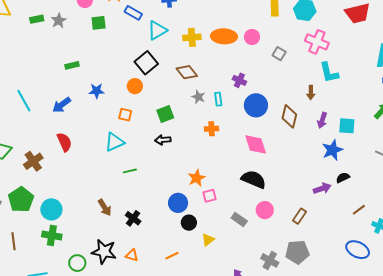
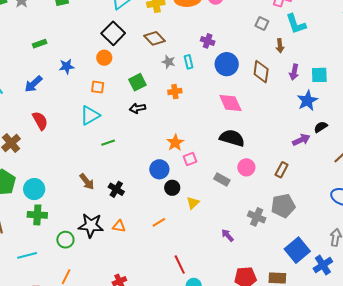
gray square: (279, 54) -> (262, 24), moved
orange cross: (211, 129) -> (175, 92), moved

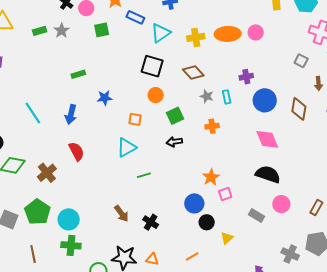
black square: (113, 33) -> (152, 66), turned -30
purple cross: (208, 41) -> (246, 77), turned -32
orange circle: (104, 58) -> (156, 95), moved
blue arrow: (33, 84) -> (71, 114), turned -36

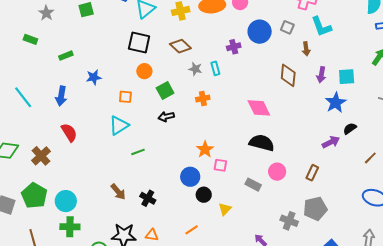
green rectangle: (40, 31) -> (30, 39), moved, turned 40
blue circle: (265, 100) -> (260, 32), moved
pink square: (225, 194) -> (220, 165), turned 32

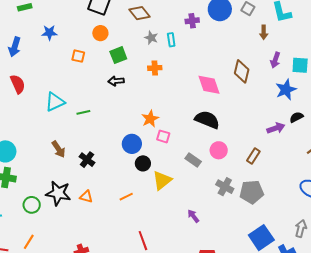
brown diamond: (288, 75) -> (242, 71), moved
cyan triangle: (119, 125) -> (55, 102), moved
yellow triangle: (225, 209) -> (162, 180), size x1.5
gray cross: (289, 221) -> (225, 187), moved

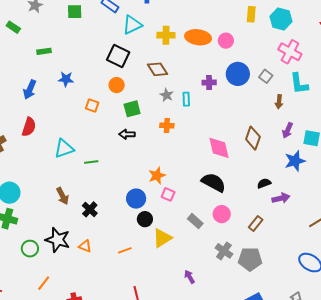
red semicircle: (18, 84) -> (29, 127), turned 36
black semicircle: (296, 117) -> (264, 183), moved
orange line: (29, 242) -> (44, 283), moved

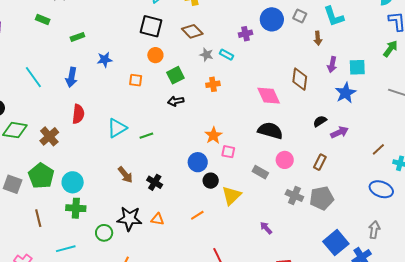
cyan rectangle: (186, 99) -> (227, 55), turned -48

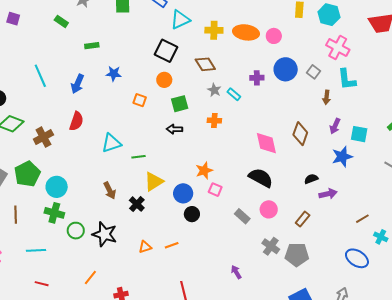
yellow triangle: (231, 196) -> (154, 181), moved
orange triangle: (157, 219) -> (145, 247), moved, turned -40
green circle: (104, 233) -> (76, 231), moved

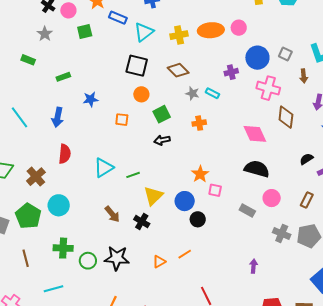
pink cross: (338, 47) -> (268, 88), moved
cyan circle: (57, 187) -> (59, 205), moved
purple arrow: (236, 272) -> (253, 266), turned 48

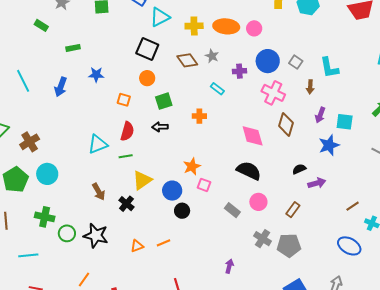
gray star: (192, 93) -> (212, 56), moved
red semicircle: (65, 154) -> (127, 131), moved

